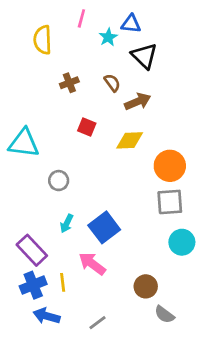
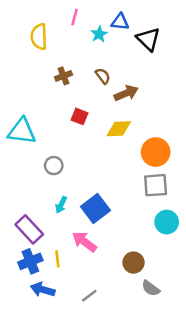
black triangle: (144, 56) -> (148, 39), moved

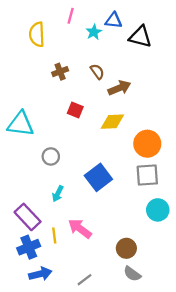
black triangle: (148, 39) -> (140, 37), turned -30
blue square: (95, 209) -> (98, 177), moved
yellow line: (57, 259) -> (54, 236), moved
gray semicircle: (151, 288) -> (132, 274), moved
blue arrow: (43, 290) -> (40, 274), turned 150

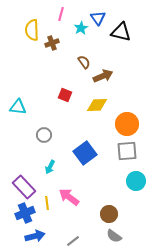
blue triangle: (114, 20) -> (98, 18), turned 49
brown cross: (60, 72) -> (52, 43), moved
cyan triangle: (21, 124) -> (18, 107), size x0.7

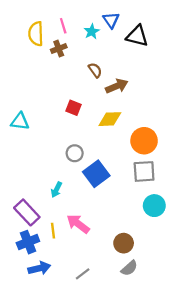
pink line: (61, 14) -> (63, 26), moved, turned -32
gray circle: (44, 135) -> (75, 153), moved
gray semicircle: (114, 236) -> (129, 268), turned -77

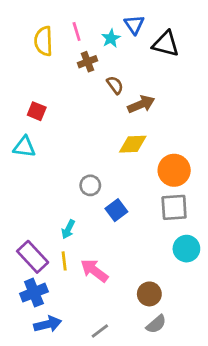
brown cross: (59, 49) -> (88, 62), moved
red square: (73, 108) -> (37, 111), moved
blue square: (96, 174) -> (116, 210), size x0.7
yellow line: (53, 231) -> (64, 261), moved

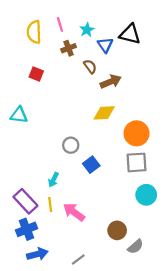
blue triangle: (134, 25) -> (105, 45), moved
red square: (37, 111) -> (36, 74), moved
gray semicircle: (156, 324) -> (135, 247), moved

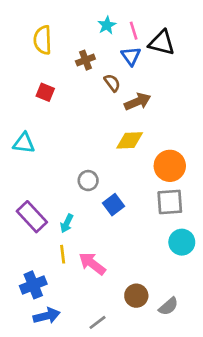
pink line: (60, 24) -> (134, 31), moved
cyan star: (87, 30) -> (107, 25), moved
purple rectangle: (25, 201) -> (32, 217), moved
brown circle: (117, 230) -> (136, 296), moved

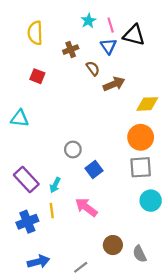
yellow diamond: (130, 140) -> (147, 104), moved
pink arrow: (92, 264) -> (86, 207), moved
blue cross: (33, 285) -> (27, 222), moved
gray semicircle: (168, 306) -> (140, 254), turned 105

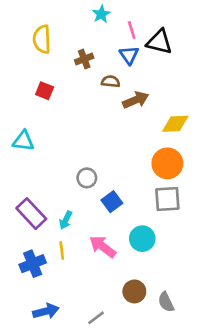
cyan star: (88, 21) -> (101, 14), moved
brown semicircle: (93, 68) -> (111, 81), turned -48
cyan circle: (151, 201) -> (142, 239), moved

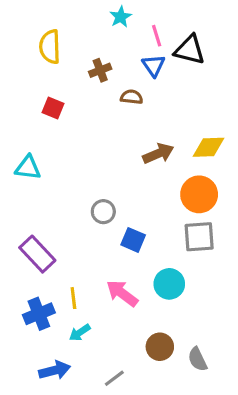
brown arrow: (136, 100) -> (158, 154), moved
blue square: (112, 202) -> (133, 240), turned -30
cyan arrow: (66, 220) -> (80, 333), moved, turned 30

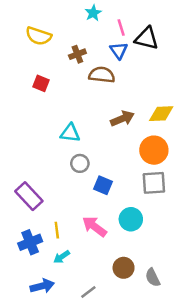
yellow semicircle: (50, 47) -> (39, 36), turned -70
brown semicircle: (132, 97) -> (102, 75), size x1.5
cyan triangle: (28, 168) -> (70, 133), moved

